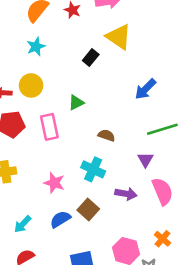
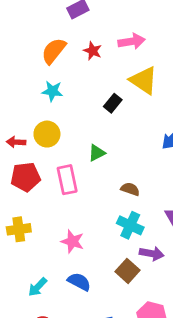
cyan star: (36, 47) -> (52, 91), turned 30
cyan cross: (93, 169) -> (130, 225), moved
brown square: (88, 210) -> (128, 271), moved
blue semicircle: (60, 219) -> (79, 282), turned 60

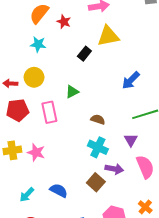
red star: (93, 51) -> (64, 22), moved
yellow triangle: (144, 80) -> (108, 36), turned -45
pink star: (72, 241) -> (36, 152), moved

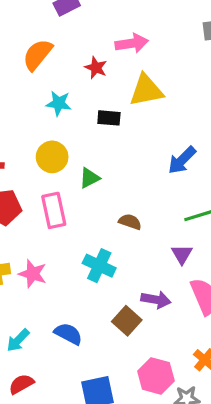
red star: (64, 22) -> (96, 68), moved
cyan star: (38, 44) -> (59, 103), moved
black rectangle: (84, 54) -> (109, 118), turned 56
yellow circle: (34, 77) -> (52, 157), moved
cyan cross: (98, 147) -> (99, 266), moved

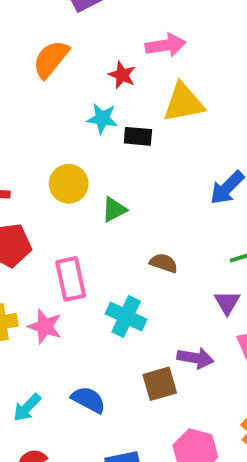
cyan star: (59, 103) -> (102, 118), moved
pink rectangle: (54, 210) -> (71, 279), moved
brown square: (127, 321) -> (160, 384), turned 32

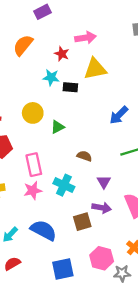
purple triangle: (227, 303) -> (104, 182), moved
pink star: (45, 326) -> (33, 190), moved, turned -30
blue semicircle: (88, 400) -> (43, 230), size x1.4

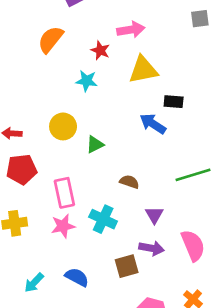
black rectangle: (70, 87) -> (174, 102), moved
blue arrow: (119, 115) -> (153, 124), moved, turned 78
blue semicircle: (43, 230) -> (77, 277), size x0.7

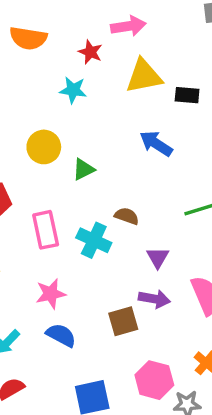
orange semicircle: (51, 39) -> (28, 38), turned -120
black rectangle: (174, 102) -> (187, 95), moved
cyan cross: (103, 219) -> (94, 240), moved
pink star: (63, 226) -> (51, 294), moved

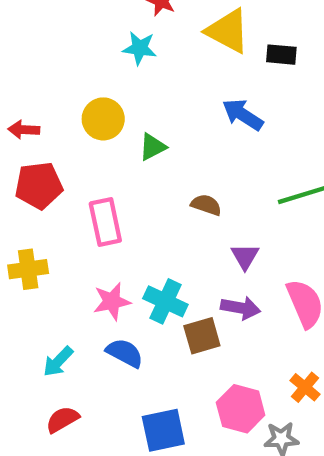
yellow triangle: (144, 76) -> (228, 31), turned 39
cyan cross: (94, 240) -> (165, 301), moved

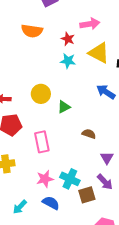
cyan star: (140, 48) -> (68, 61), moved
purple arrow: (241, 308) -> (105, 182), turned 36

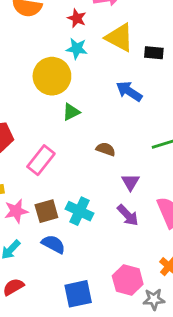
yellow circle: (41, 94) -> (52, 76), moved, size x1.4
pink rectangle: (42, 142) -> (41, 160), turned 50
pink star: (45, 179) -> (16, 211), moved
brown square: (87, 195) -> (46, 211), moved

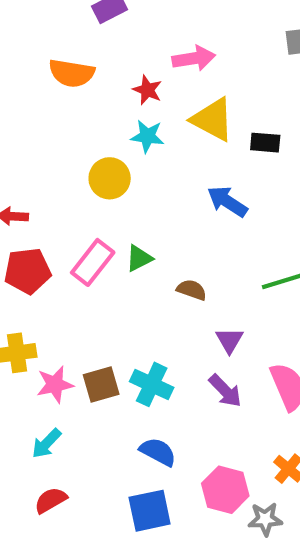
yellow circle: (52, 76) -> (110, 178), size x0.7
green triangle: (71, 112) -> (139, 258), moved
pink rectangle: (41, 160) -> (93, 262), moved
blue semicircle: (53, 244) -> (158, 452), moved

